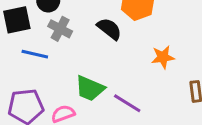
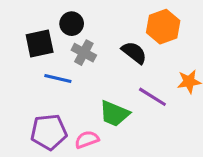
purple line: (127, 103) -> (152, 97), moved

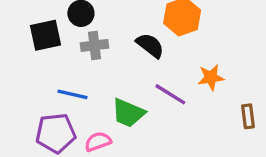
gray cross: (84, 53) -> (94, 45), turned -35
blue line: (58, 79) -> (73, 94), moved

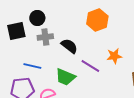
black semicircle: (150, 45) -> (69, 46), moved

